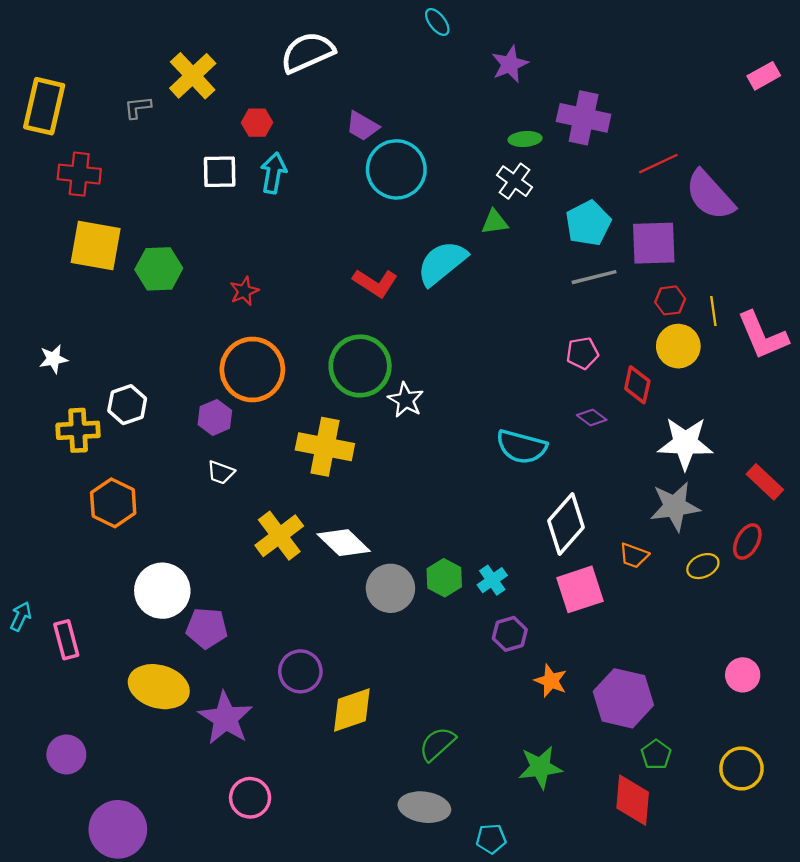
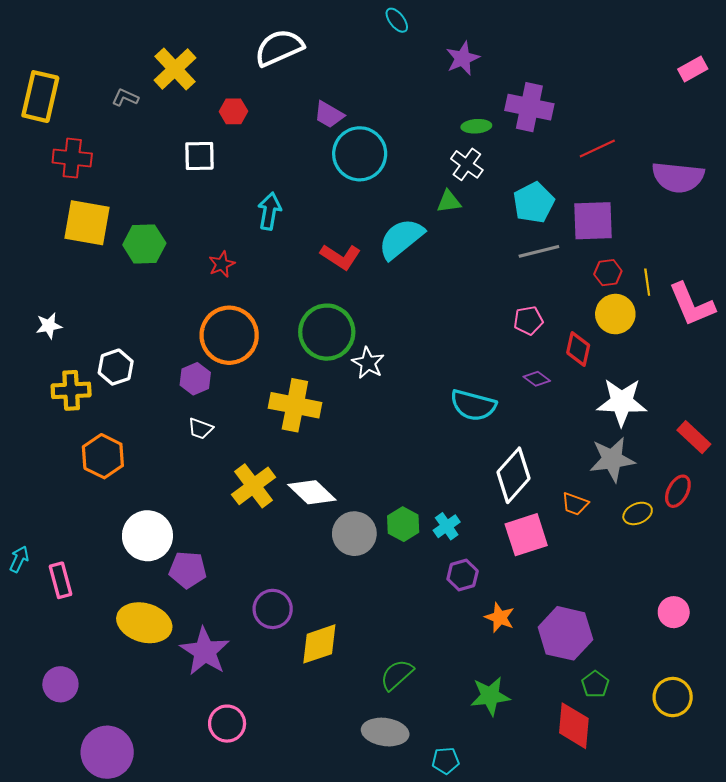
gray L-shape: (138, 107) -> (125, 98), turned 30
cyan arrow: (273, 173) -> (269, 211), moved
purple semicircle: (710, 195) -> (678, 177), moved, turned -42

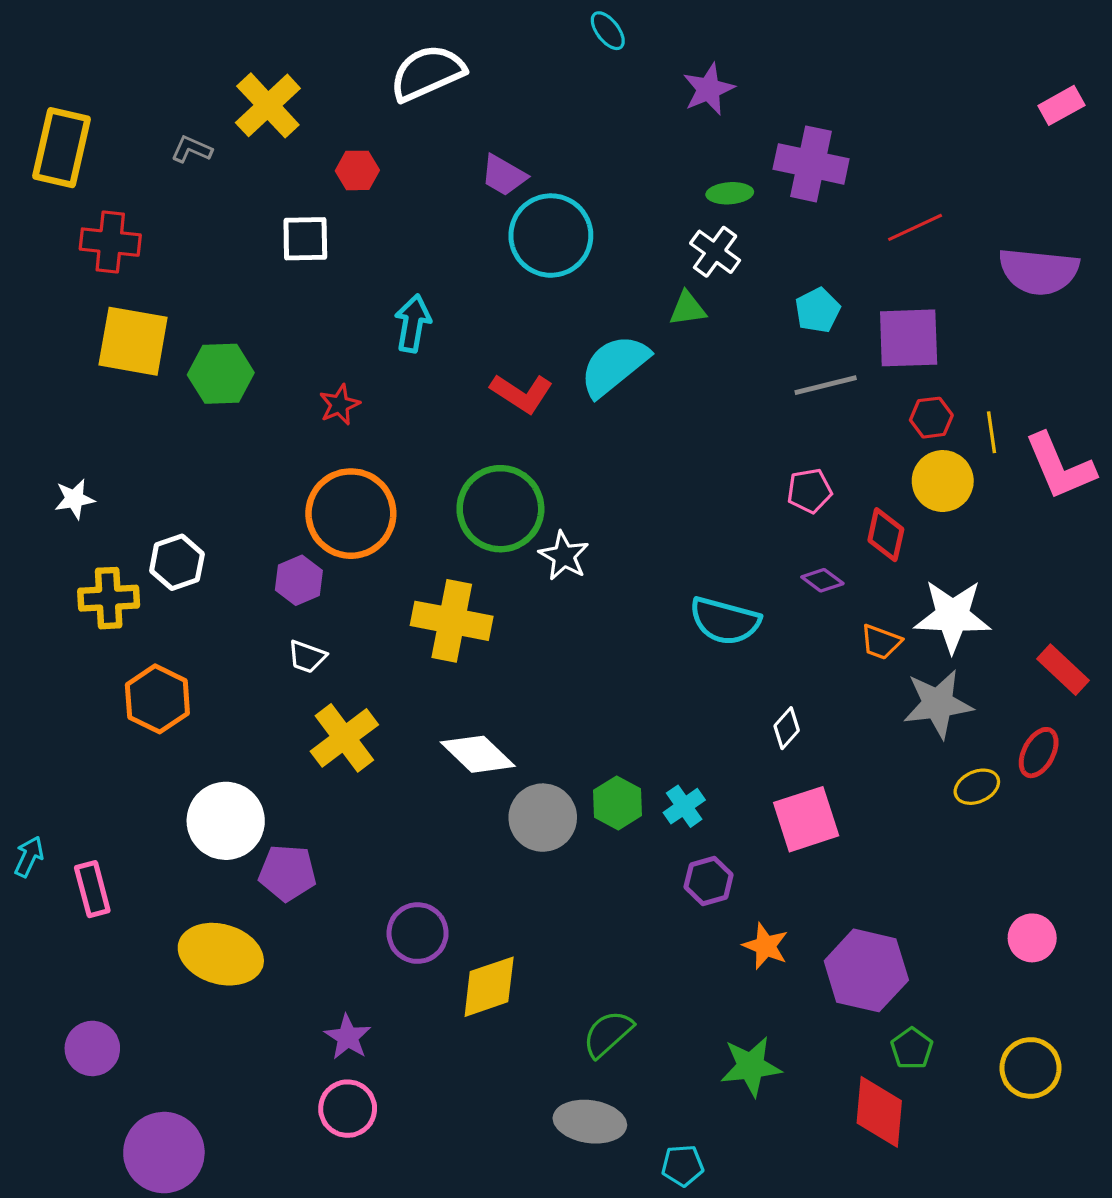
cyan pentagon: (534, 203) -> (818, 310), size x0.7
white diamond: (513, 475) -> (787, 728), size x0.5
yellow cross: (254, 486) -> (344, 738), moved
orange trapezoid: (575, 504) -> (881, 642), moved
purple star: (205, 651) -> (348, 1037), moved, size x0.6

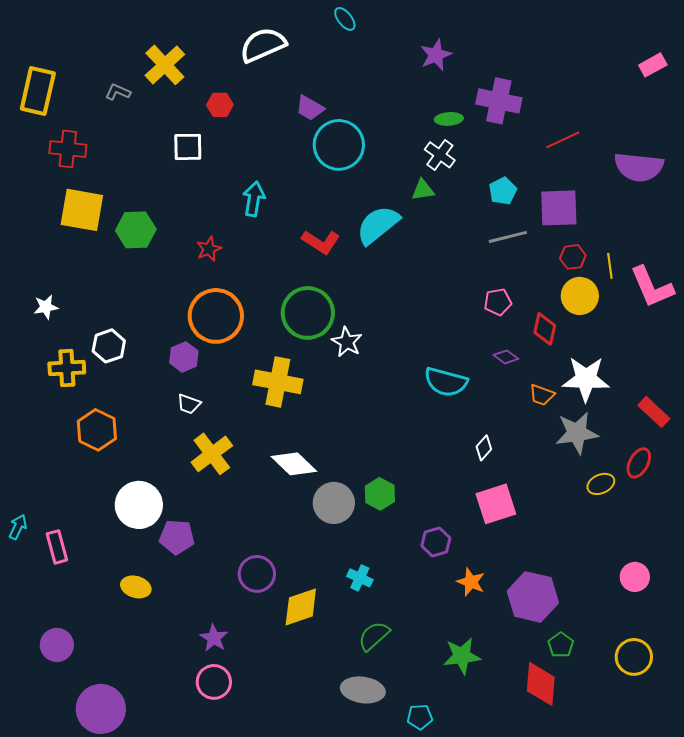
cyan ellipse: (608, 31) -> (345, 19), moved
cyan cross: (684, 806) -> (360, 578), moved, turned -30
yellow ellipse: (221, 954) -> (136, 587), size x0.6

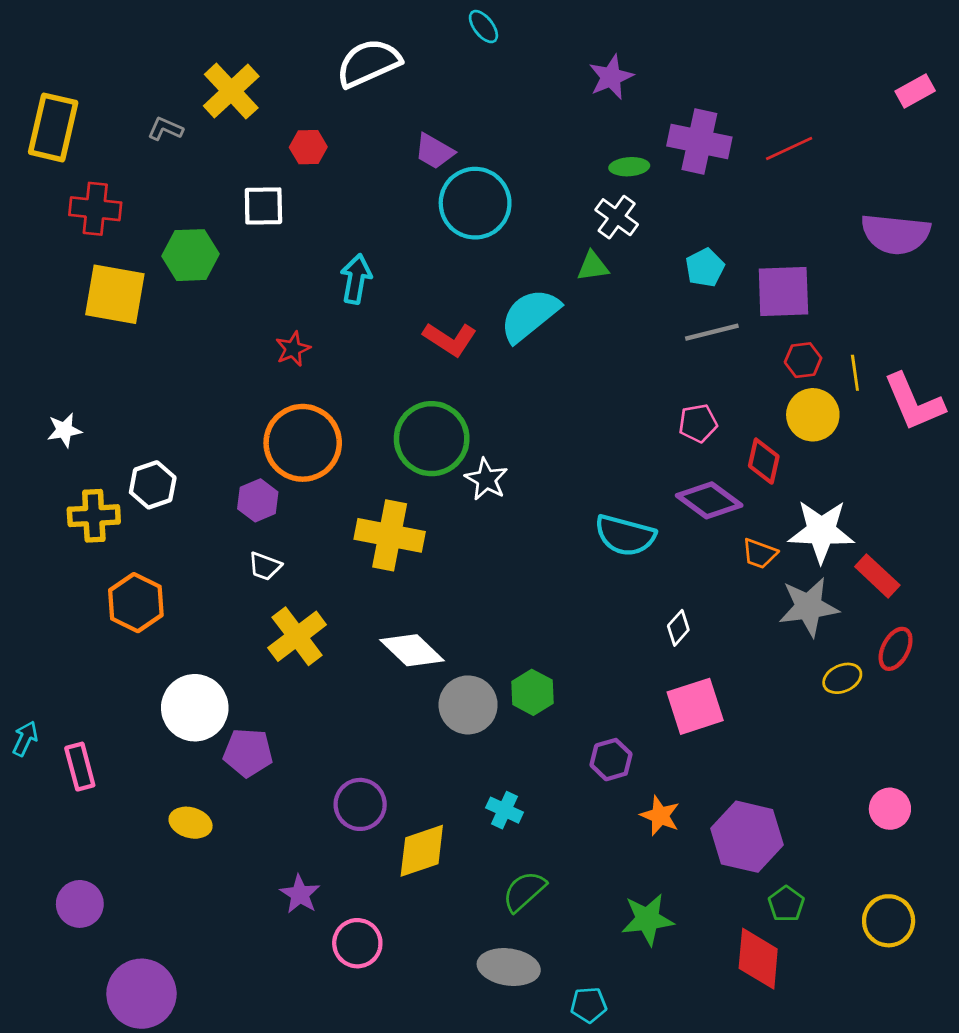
red line: (563, 140) -> (789, 148), moved
green hexagon: (136, 230) -> (191, 255), moved
purple diamond: (506, 357) -> (709, 500), size x1.8
red rectangle: (654, 412) -> (877, 576), moved
pink circle: (214, 682) -> (357, 943), moved

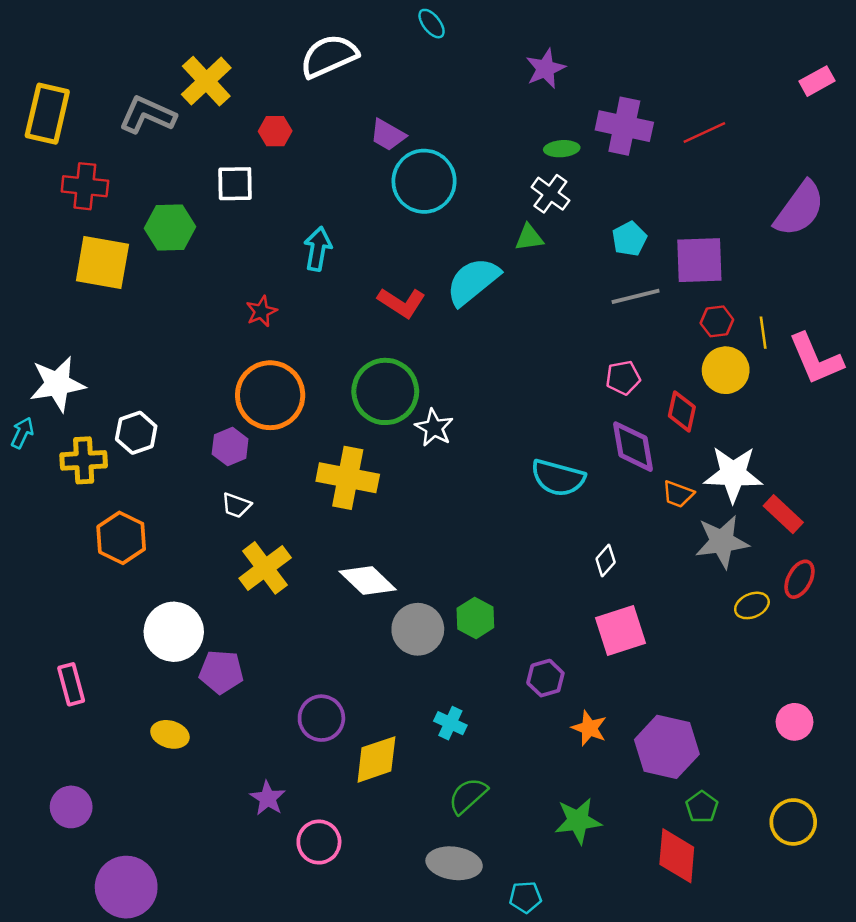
gray L-shape: (165, 129) -> (147, 115), size x1.8
purple semicircle: (896, 234) -> (799, 209), turned -60
white star: (64, 430) -> (57, 384), size x1.8
purple diamond: (709, 500) -> (633, 447), turned 44
cyan arrow: (25, 739) -> (22, 433), moved

